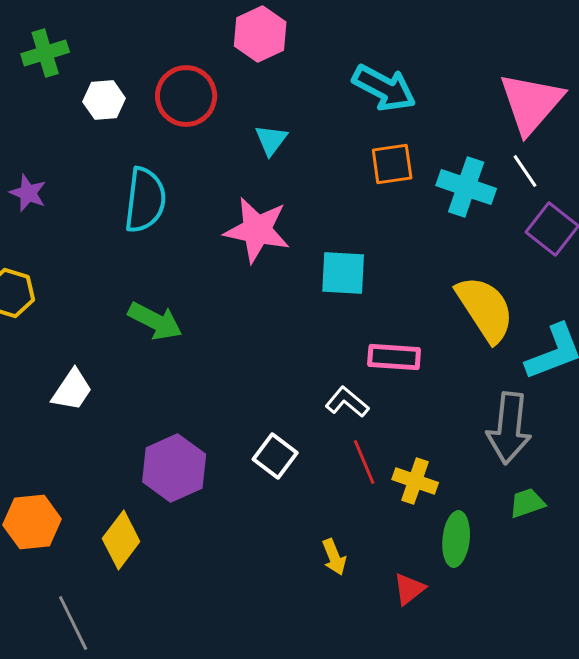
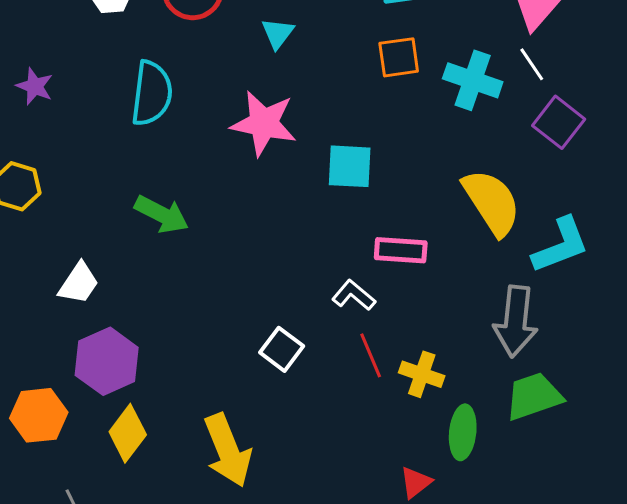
purple hexagon: (174, 468) -> (107, 361), moved
green trapezoid: (527, 503) -> (534, 396), size x1.6
yellow arrow: (334, 557) -> (228, 450), moved, size x2.0

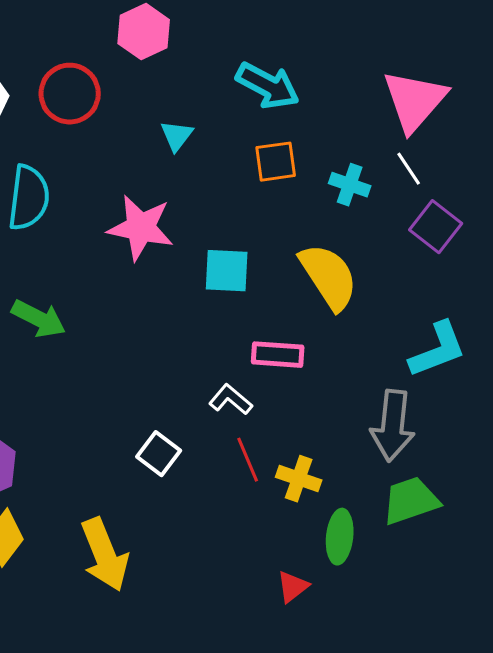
cyan triangle: (278, 33) -> (177, 136), moved
cyan cross: (473, 80) -> (350, 185), size x0.7
yellow semicircle: (492, 202) -> (329, 277), moved

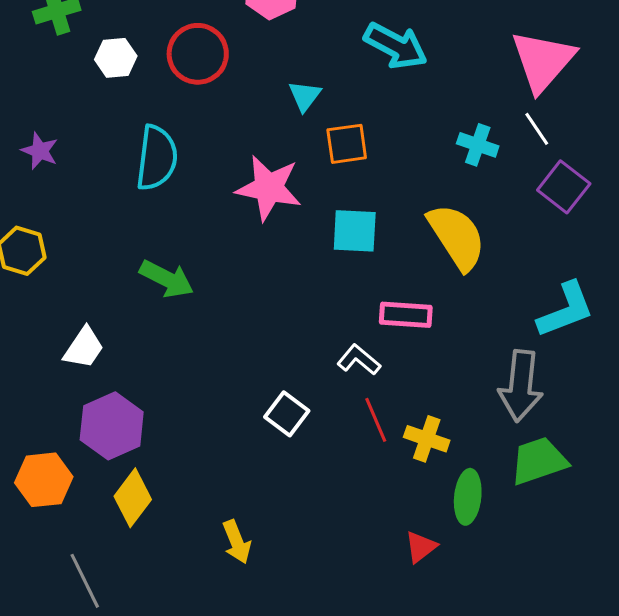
orange square: (276, 162) -> (347, 144), moved
yellow arrow: (105, 555) -> (237, 542), moved, size x0.6

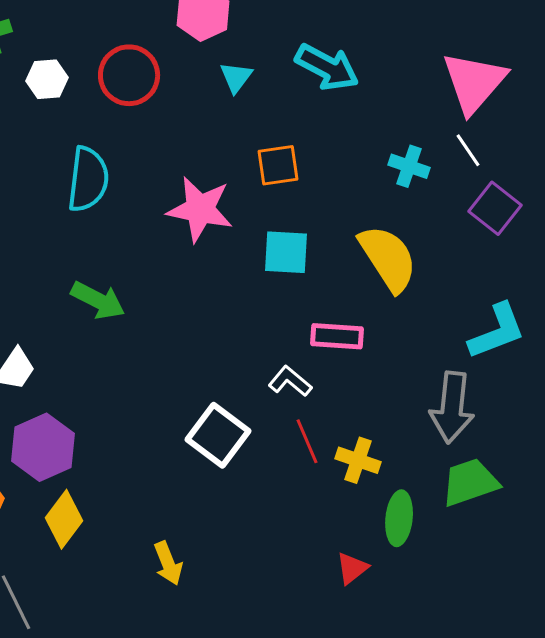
cyan triangle: (305, 96) -> (236, 77), moved
white square: (287, 414) -> (218, 435), size x1.4

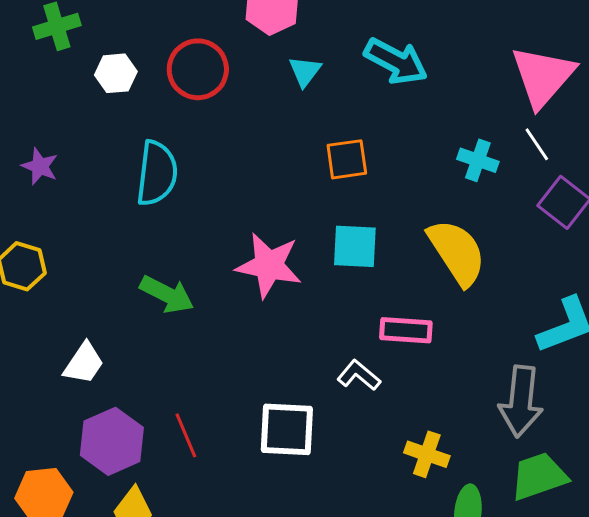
pink star: (200, 209) -> (269, 265), moved
white square: (218, 435) -> (287, 429), turned -34
red line: (307, 441) -> (186, 435), moved

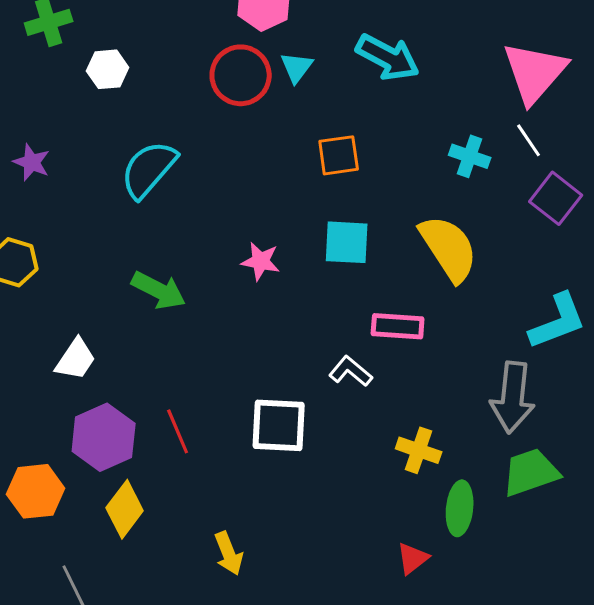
red circle: (198, 69) -> (241, 75), moved
cyan semicircle: (157, 173) -> (149, 169), turned -146
pink star: (269, 265) -> (261, 261), size x0.6

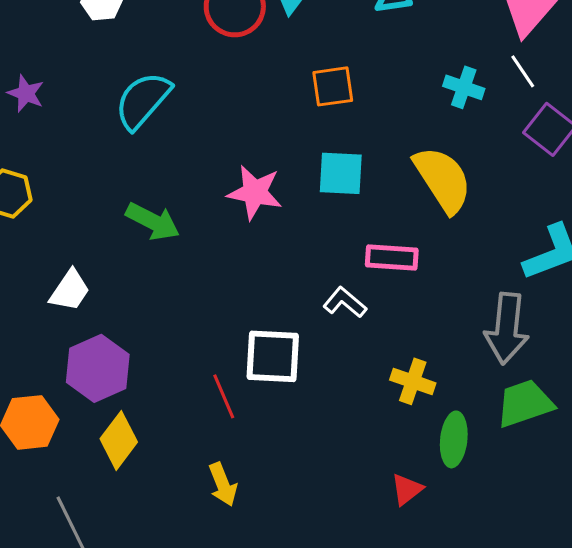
pink star: (261, 261) -> (255, 192), size x1.4
red line: (178, 431) -> (224, 396), moved

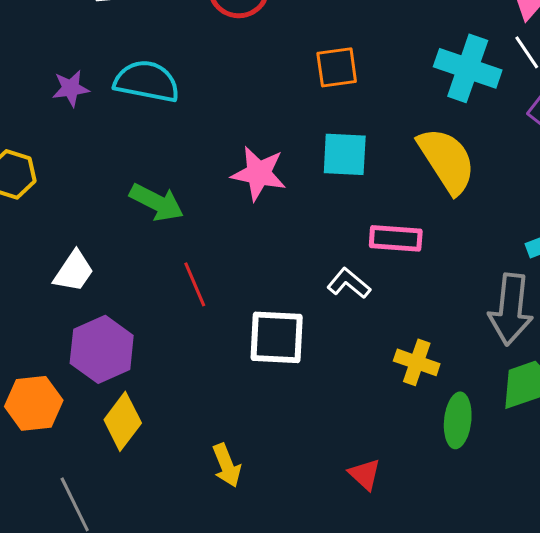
cyan cross: (464, 87) -> (468, 68), size x1.6
purple star: (26, 93) -> (71, 88), moved, turned -30
cyan semicircle: (143, 100) -> (147, 81), turned 60
red line: (224, 396) -> (195, 284), moved
red triangle: (407, 489) -> (365, 474), moved, turned -39

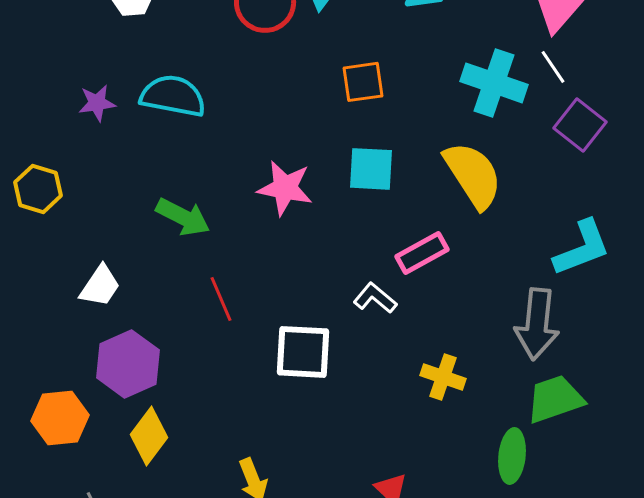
pink rectangle: (396, 238) -> (422, 253), turned -33
green ellipse: (458, 420) -> (512, 456), moved

